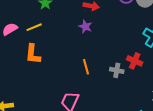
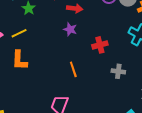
red cross: (135, 61) -> (100, 45), moved, turned -35
gray cross: (117, 70) -> (118, 71), moved

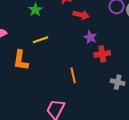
purple star: (70, 29) -> (90, 37), moved
yellow line: (19, 33) -> (41, 40), moved

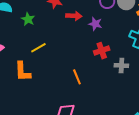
purple star: (90, 37) -> (95, 24), moved
gray cross: (118, 82) -> (121, 66), moved

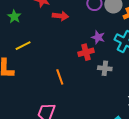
purple star: (95, 24) -> (98, 37), moved

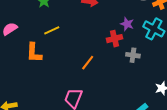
orange line: (60, 77) -> (88, 63), turned 56

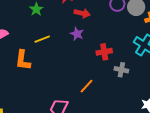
purple star: (127, 24) -> (77, 34), moved
orange line: (88, 63) -> (86, 86), moved

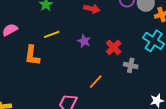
purple star: (77, 34) -> (84, 41), moved
red cross: (104, 52) -> (114, 47), turned -35

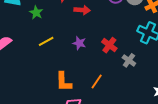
orange L-shape: (32, 55) -> (64, 82), moved
gray cross: (131, 65) -> (129, 60), turned 32

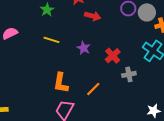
yellow line: (46, 41) -> (51, 40), turned 35
gray cross: (129, 60) -> (129, 74), turned 32

